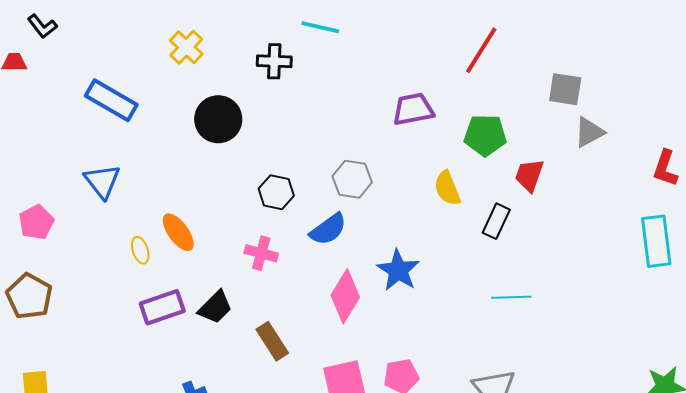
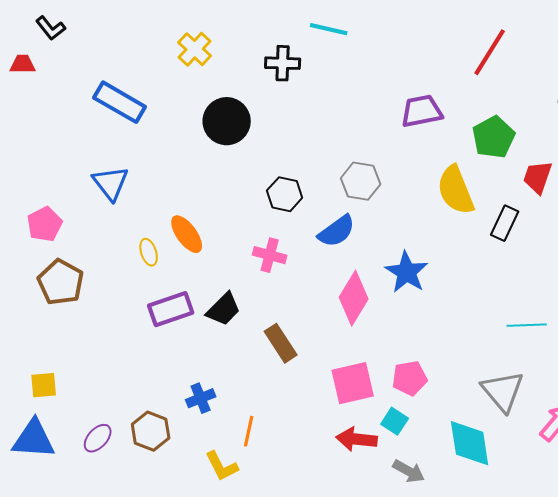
green pentagon: (485, 135) -> (494, 137), turned -30
yellow semicircle: (447, 188) -> (456, 190), size x1.4
brown pentagon: (29, 296) -> (61, 282), moved
cyan line: (511, 297) -> (527, 325), moved

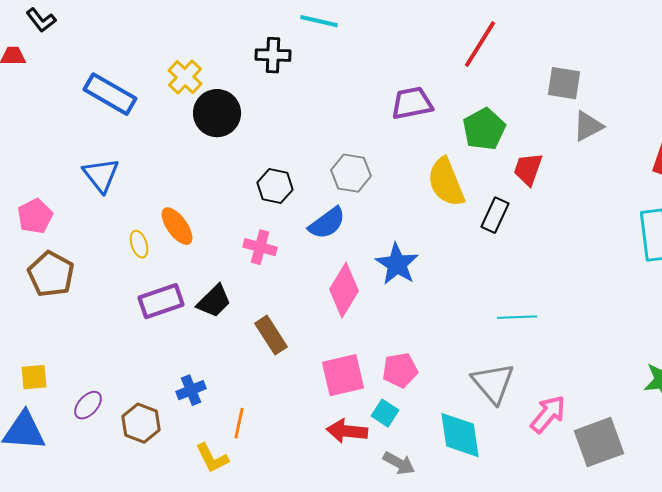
yellow cross: (195, 49) -> (185, 77), moved
purple ellipse: (98, 438) -> (88, 405), moved

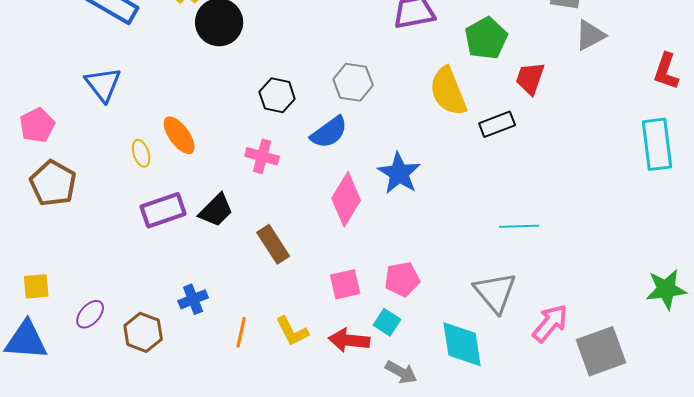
black rectangle: (495, 215) -> (497, 124), turned 44
pink square: (343, 375) -> (345, 284), size x0.7
yellow L-shape: (212, 458) -> (292, 331), moved

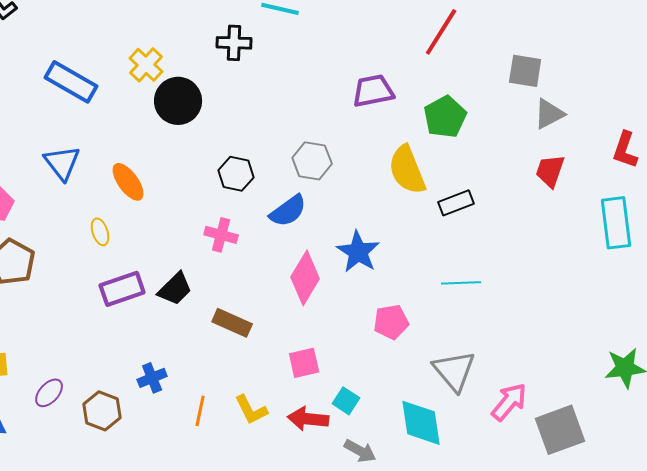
red trapezoid: (530, 78) -> (550, 171), moved
orange ellipse: (179, 135) -> (128, 182), moved
cyan line: (519, 226) -> (461, 283), moved
brown rectangle: (273, 244) -> (232, 323), turned -33
pink pentagon: (402, 279) -> (391, 322), moved

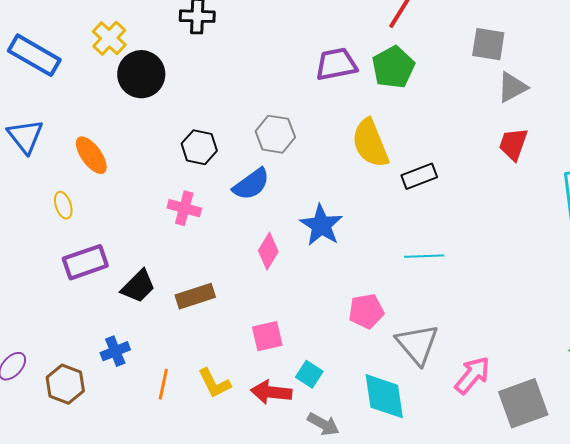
green pentagon: (445, 117) -> (393, 67), moved
pink diamond: (305, 278) -> (268, 251), size x0.7
black trapezoid: (175, 289) -> (138, 286), moved
pink pentagon: (391, 322) -> (366, 311), moved
brown rectangle: (232, 323) -> (195, 296), turned -42

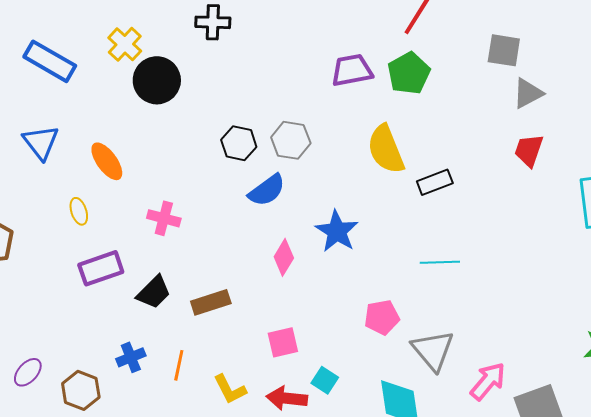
black hexagon: (199, 147) -> (239, 143), moved
pink cross: (184, 208) -> (164, 218), moved
orange line: (163, 384) -> (179, 365), moved

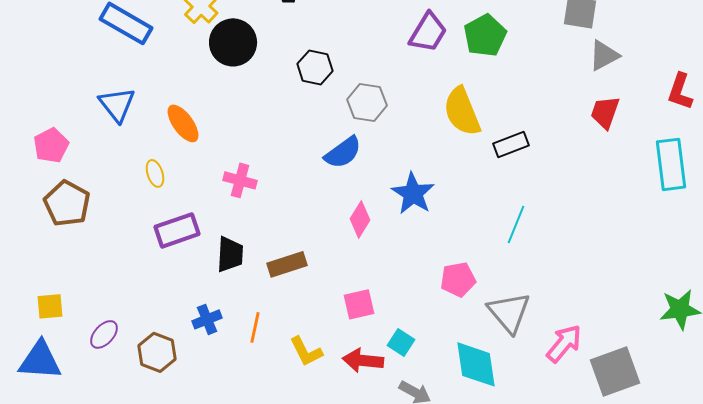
purple trapezoid: (352, 70) -> (428, 32), turned 132
black hexagon: (239, 143) -> (315, 67), moved
cyan line: (440, 262) -> (516, 224), turned -66
black trapezoid: (154, 292) -> (230, 254), turned -42

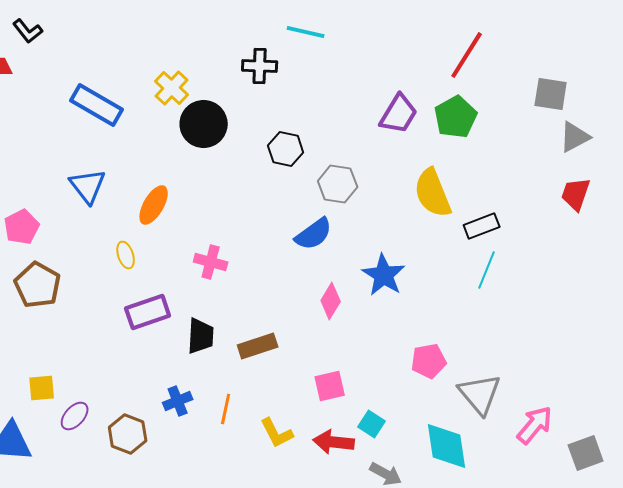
orange ellipse: (183, 123) -> (154, 205), turned 66
cyan line: (516, 224) -> (487, 270), moved
yellow square: (50, 306) -> (42, 388), moved
gray square: (615, 371) -> (586, 453), size x0.7

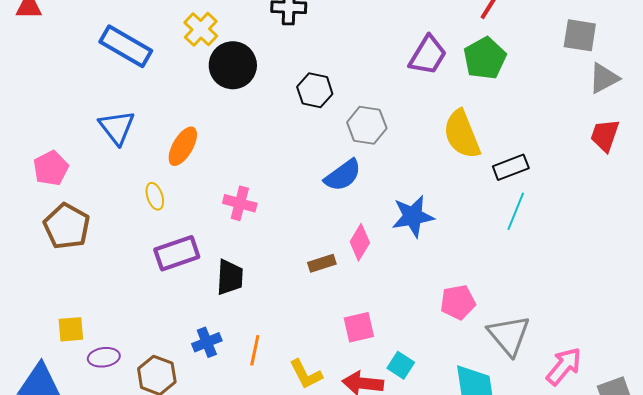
blue star: (384, 275) -> (413, 216), turned 30
brown rectangle: (258, 346) -> (322, 263), moved, size x0.7
purple ellipse: (75, 416) -> (104, 357), turned 40

